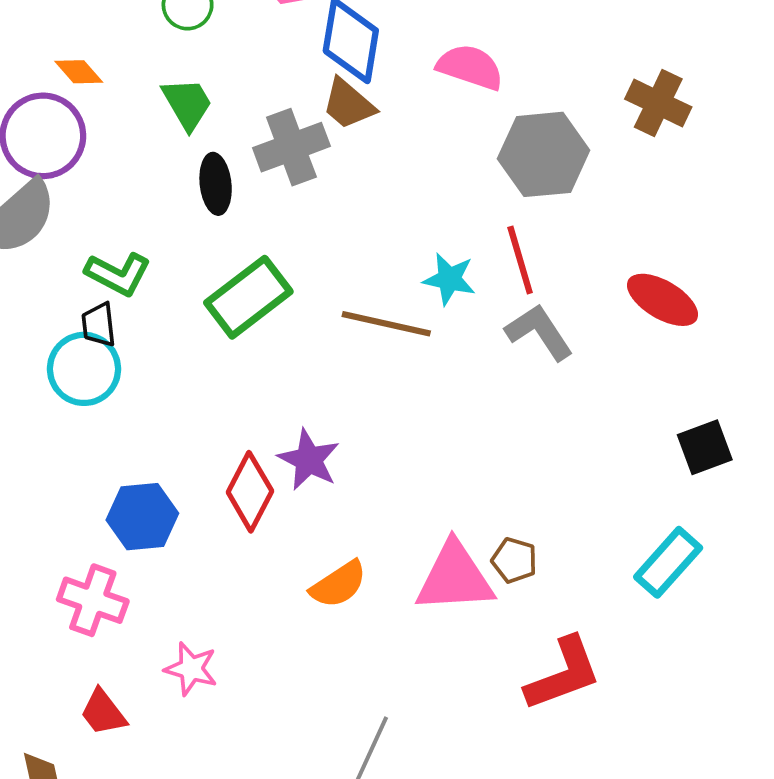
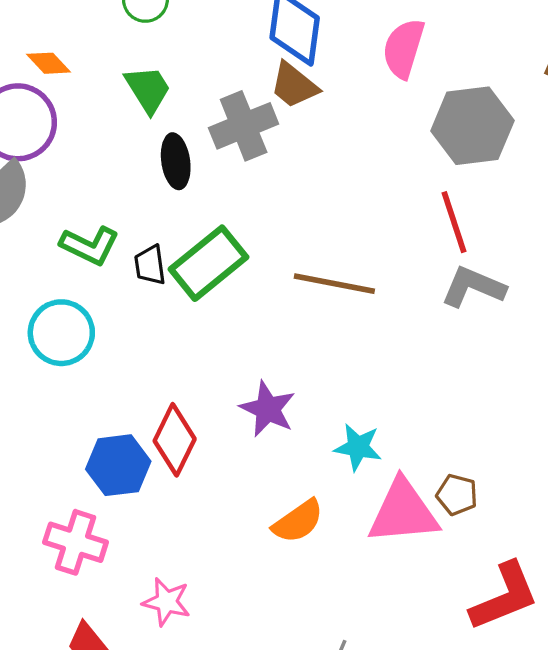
pink semicircle: (470, 67) -> (404, 48), turned -90
cyan star: (449, 279) -> (358, 447), moved
black trapezoid: (99, 325) -> (150, 265), moved
gray L-shape: (539, 332) -> (473, 287), turned -32
red diamond: (250, 492) -> (175, 440), moved

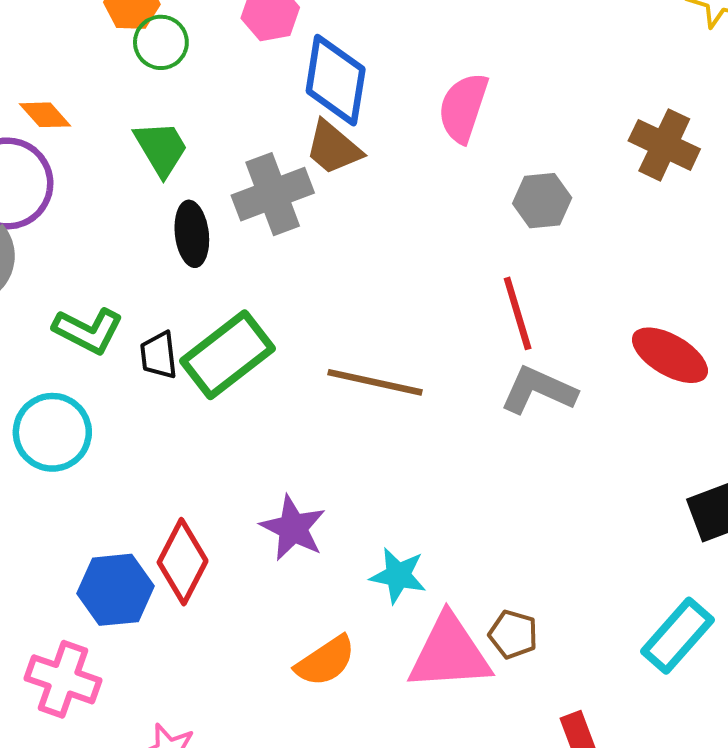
gray hexagon: (472, 126) -> (542, 201), size x0.6

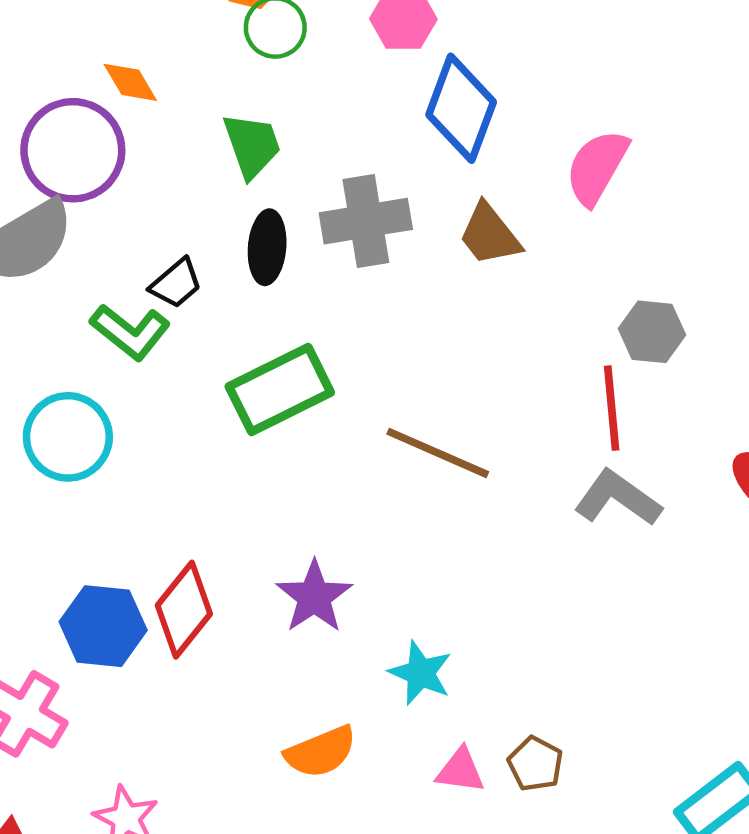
brown trapezoid: (333, 148) -> (490, 235), moved
gray hexagon: (542, 201) -> (652, 332), moved
black trapezoid: (159, 355) -> (176, 283), moved, turned -135
pink triangle: (449, 653) -> (460, 771), size x0.5

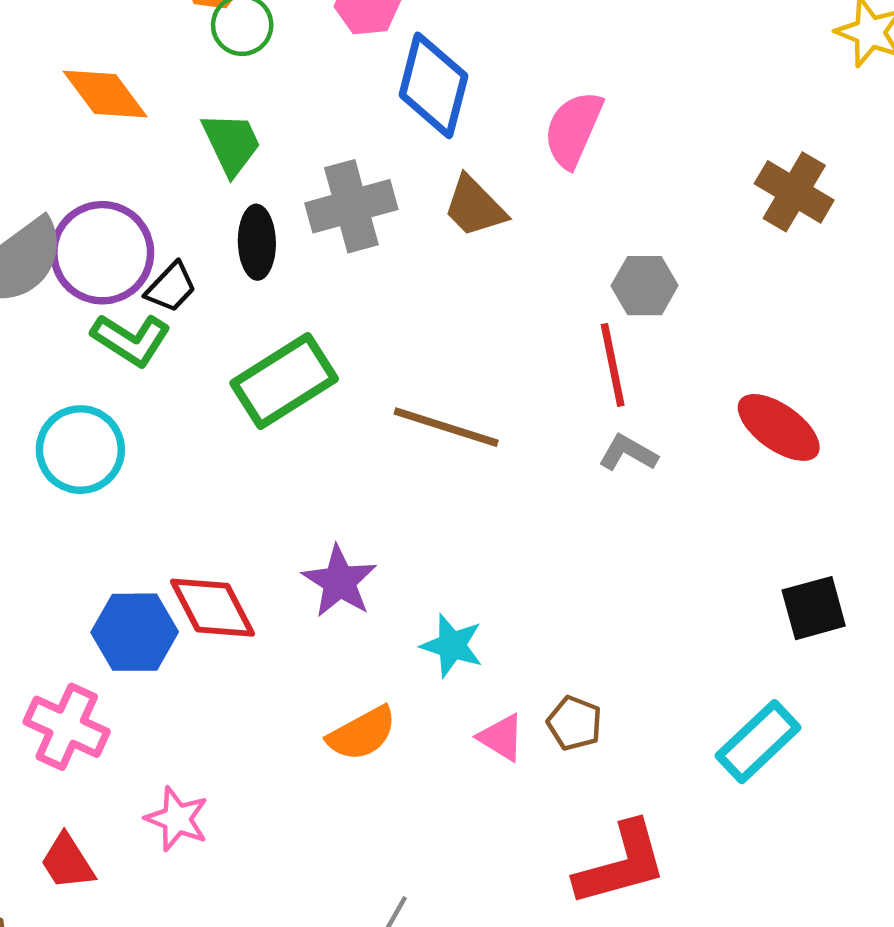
orange diamond: (130, 82) -> (105, 94), size x1.5
purple circle: (73, 150) -> (102, 253), moved
gray L-shape: (618, 498) -> (628, 453), size x0.7
red diamond: (184, 610) -> (213, 608), turned -60
pink triangle: (460, 771) -> (501, 737), turned 30

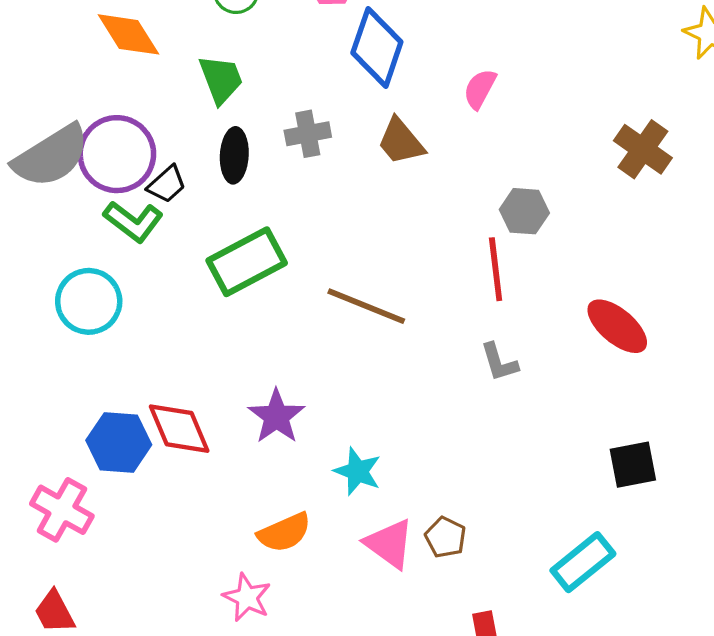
pink semicircle: (573, 129) -> (480, 89), size x0.7
gray cross: (351, 206) -> (308, 134), size x0.7
gray L-shape: (628, 453) -> (499, 362), moved, turned -141
pink triangle: (501, 737) -> (389, 544), size x1.4
pink star: (177, 819) -> (247, 597), moved

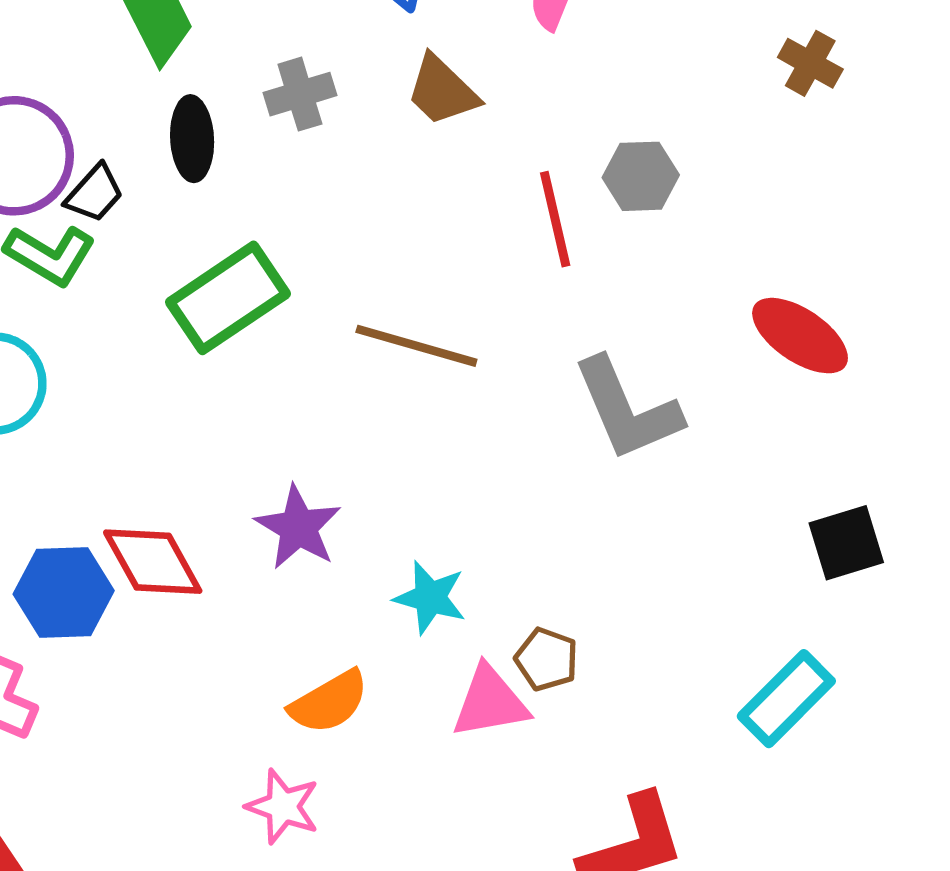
brown cross: (643, 149) -> (810, 63), size x0.7
red line: (496, 269) -> (555, 219), moved
gray L-shape: (499, 362) -> (627, 409), size x1.8
brown pentagon: (445, 537) -> (547, 659), moved
pink triangle: (389, 544) -> (490, 702), turned -40

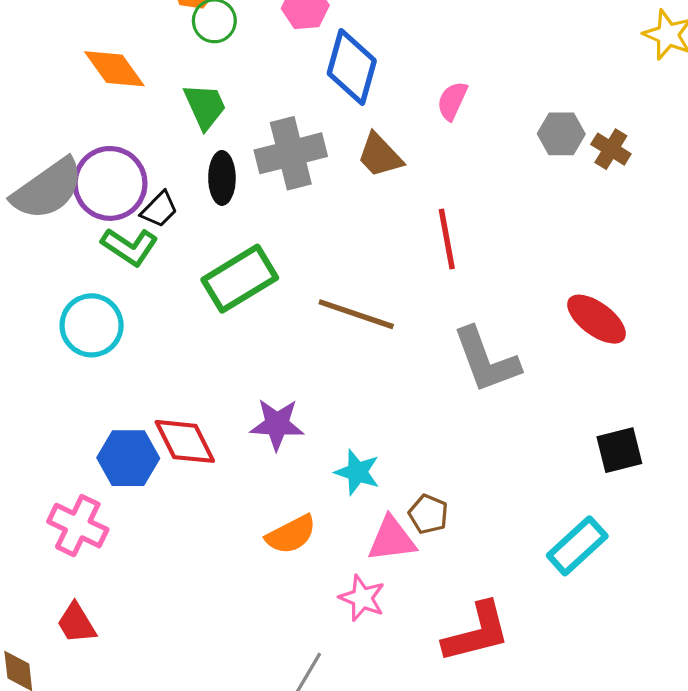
gray cross: (300, 94) -> (291, 153), size x1.6
gray hexagon: (641, 176) -> (561, 134), moved
purple star: (298, 527) -> (277, 424), turned -30
pink star: (283, 807) -> (362, 598), moved

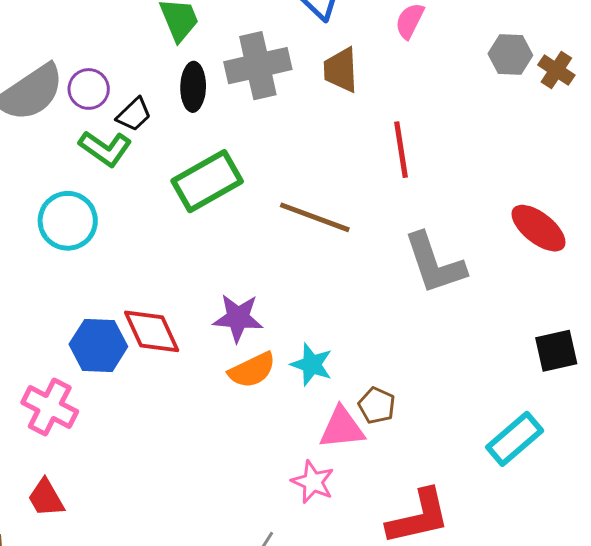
brown trapezoid: (380, 155) -> (341, 70), turned 39
purple circle: (110, 183) -> (89, 89), size x0.6
orange semicircle: (291, 535) -> (252, 370), moved

